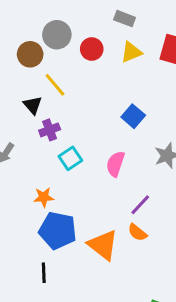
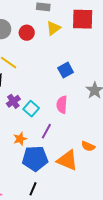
blue square: (133, 116) -> (66, 70), turned 35
purple cross: (50, 130) -> (13, 101), moved
purple line: (140, 205) -> (46, 131), moved
black line: (44, 273) -> (33, 189), turned 40

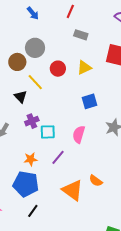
yellow triangle: (53, 28) -> (84, 67), moved
red circle: (27, 33) -> (58, 69), moved
cyan square: (31, 109) -> (48, 132), turned 35
blue pentagon: (35, 158) -> (26, 184), moved

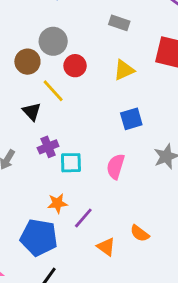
red circle: (58, 69) -> (75, 66), moved
purple line: (58, 157) -> (83, 218), moved
orange star: (31, 159) -> (57, 203), moved
orange triangle: (72, 190) -> (106, 247), size x0.6

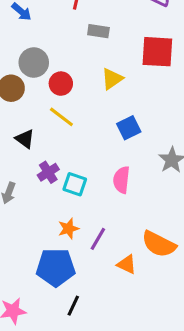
yellow line: (53, 91) -> (61, 117), moved
cyan square: (71, 163) -> (75, 184), turned 30
orange semicircle: (140, 233) -> (159, 244), size x1.6

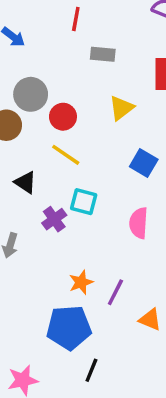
blue square: (129, 128) -> (144, 163), turned -30
cyan square: (75, 184) -> (84, 202), moved

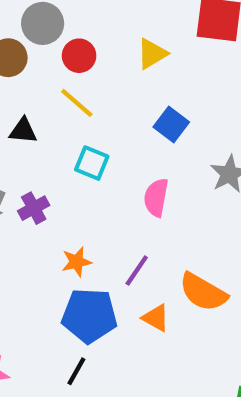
black triangle: (25, 182) -> (23, 131), turned -35
purple cross: (54, 219) -> (34, 208), moved
purple line: (115, 292) -> (137, 271), moved
blue pentagon: (69, 328) -> (89, 316), moved

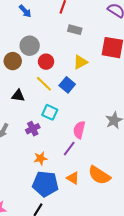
blue square: (171, 125) -> (67, 85), moved
purple cross: (34, 208) -> (33, 129), moved
purple line: (137, 271) -> (69, 149), moved
orange triangle: (156, 318) -> (73, 178), moved

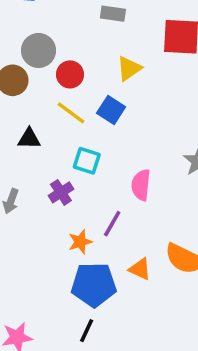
purple line: (69, 149) -> (112, 224), moved

